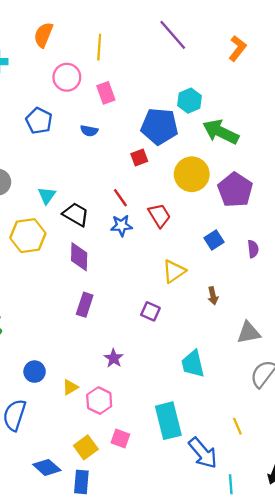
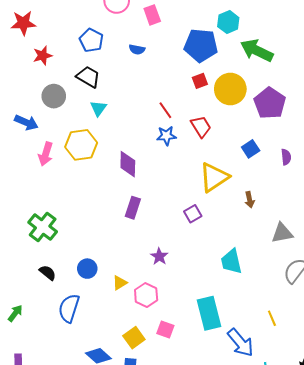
red square: (139, 158) -> (200, 81), moved
black trapezoid: (76, 214) -> (88, 77), moved
yellow triangle: (174, 271) -> (214, 177), size x1.4
purple square: (150, 311) -> (193, 214), turned 36

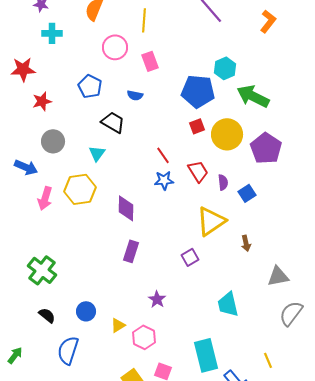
black trapezoid: (88, 77) -> (113, 122), moved
purple semicircle: (286, 157) -> (223, 182), moved

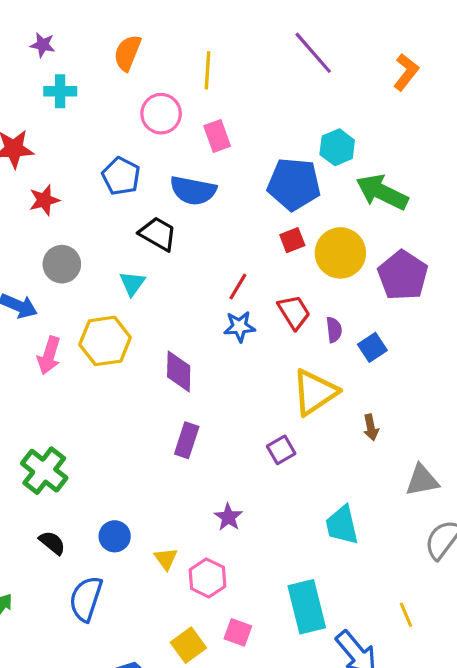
blue semicircle: (135, 95) -> (193, 191), size x1.8
red line: (163, 155) -> (238, 287), turned 66
yellow triangle: (118, 325) -> (166, 559), turned -35

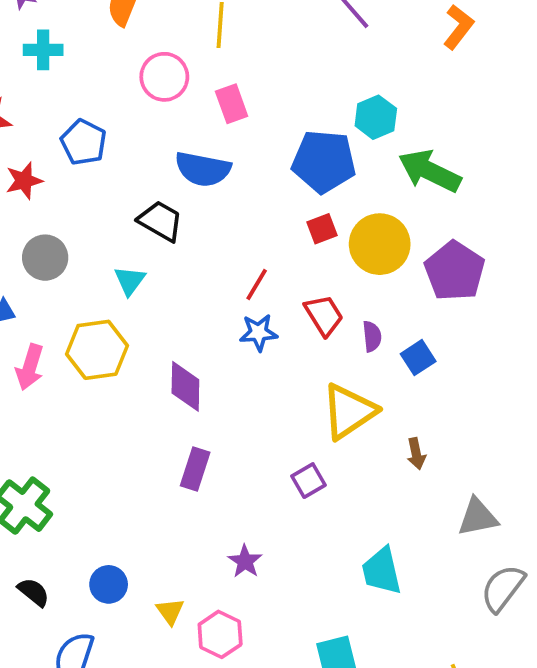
blue pentagon: (121, 176) -> (84, 142), moved

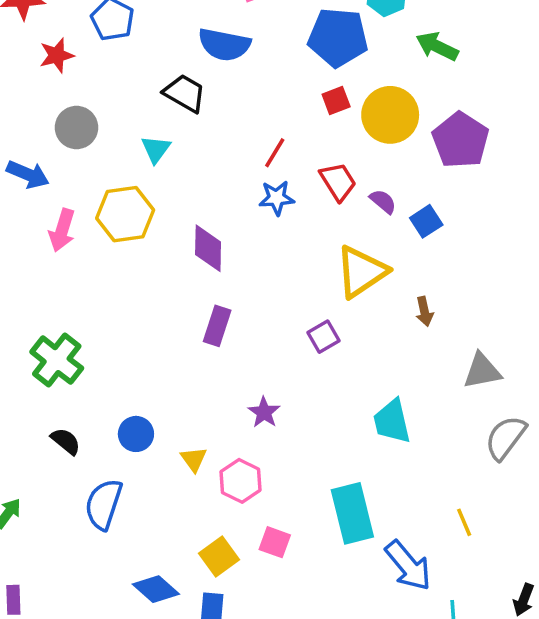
green arrow: (430, 171) -> (437, 46), size x0.7
purple semicircle: (372, 336) -> (383, 201), turned -44

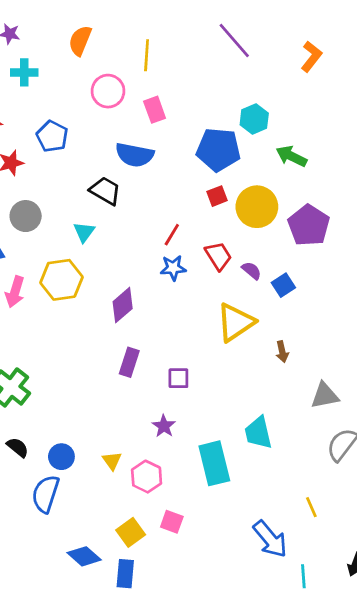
purple diamond: (208, 248) -> (123, 305), turned 48
purple square: (323, 337) -> (178, 378), moved, turned 30
blue circle: (136, 434) -> (61, 457), moved
cyan rectangle: (352, 513) -> (214, 463), moved

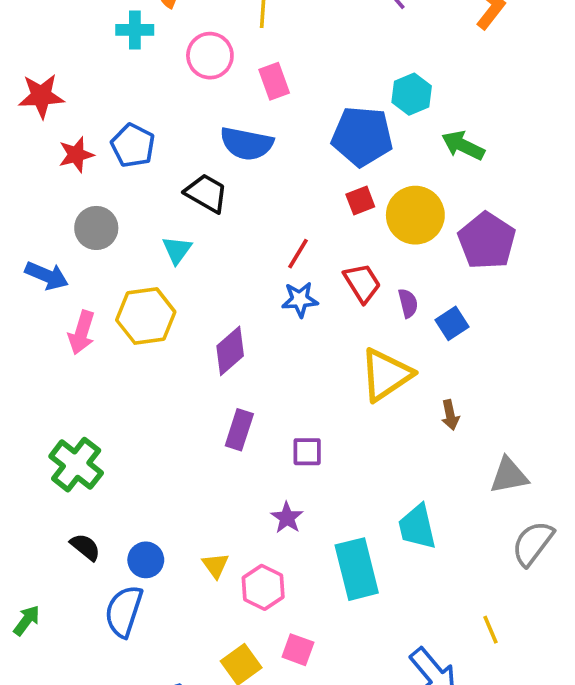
cyan cross: (24, 72) -> (135, 30), moved
blue pentagon: (52, 136) -> (133, 145), moved
purple semicircle: (252, 271) -> (408, 303), turned 36

